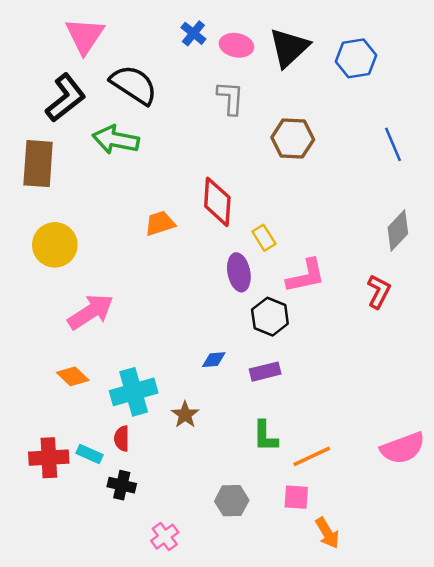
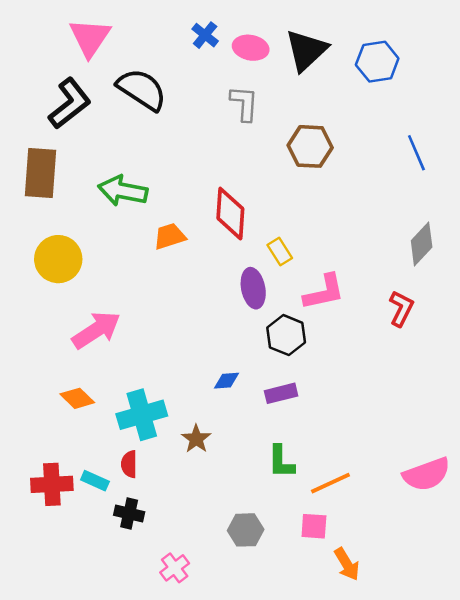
green arrow: (116, 140) -> (123, 191), moved

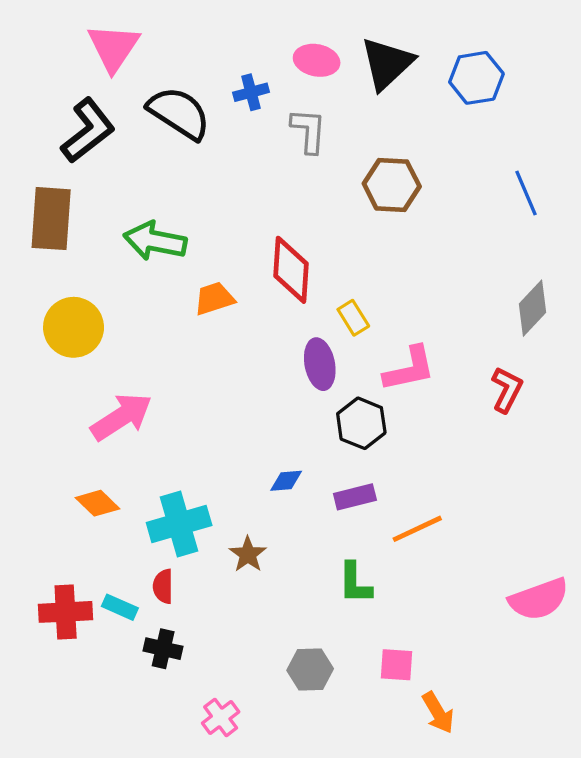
blue cross: (205, 35) -> (251, 92), moved, turned 36
orange line: (330, 483) -> (417, 529), moved

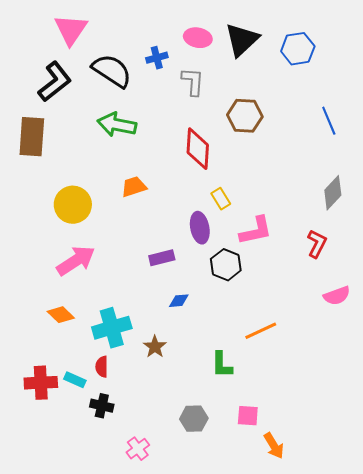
green arrow: (155, 241) -> (117, 125), moved
red diamond: (291, 270) -> (198, 149), moved
yellow circle: (74, 327) -> (73, 205), moved
purple rectangle: (355, 497) -> (162, 258), moved
pink semicircle: (539, 599) -> (337, 296), moved, size x0.7

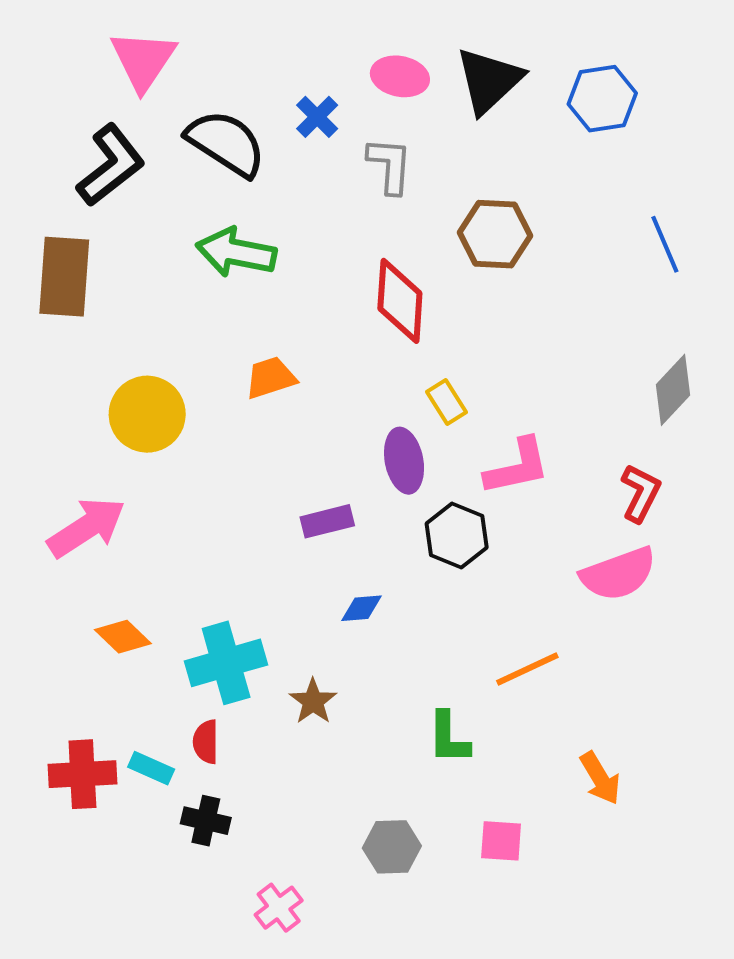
blue cross: (157, 58) -> (317, 117), turned -30
pink arrow: (76, 261) -> (86, 527), moved
pink semicircle: (337, 296) -> (618, 574), moved, size x1.4
orange arrow: (274, 446) -> (600, 778), moved

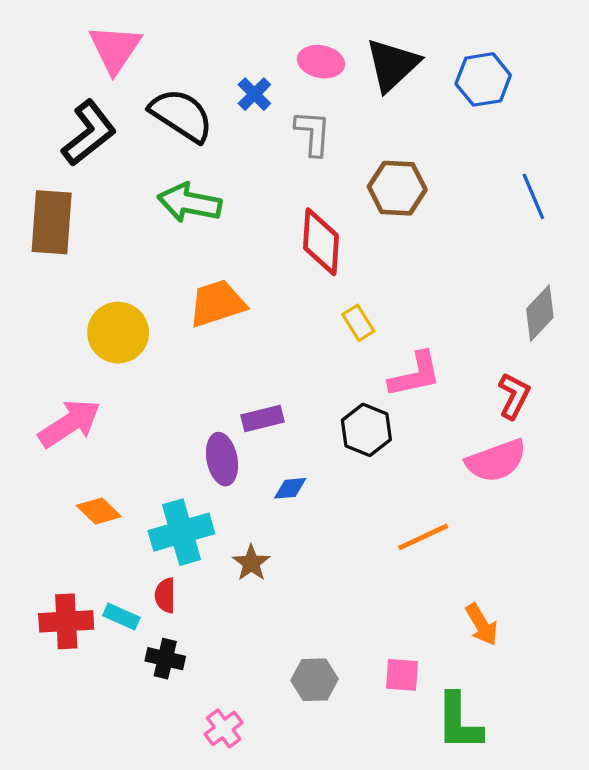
orange trapezoid: (271, 378) -> (217, 303), size x1.4
purple ellipse: (404, 461) -> (222, 459), moved
green L-shape: (449, 738) -> (459, 722), moved, size x1.4

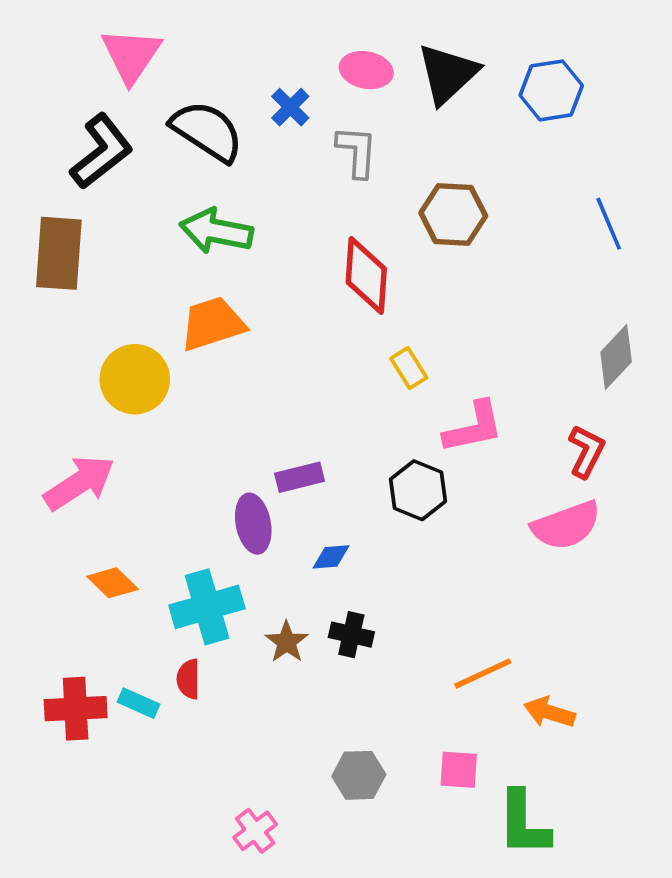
orange trapezoid: (217, 303) -> (213, 324), moved
orange line: (423, 537) -> (483, 673), moved
orange arrow: (482, 625) -> (549, 712), turned 138
black cross: (165, 659) -> (351, 635), moved

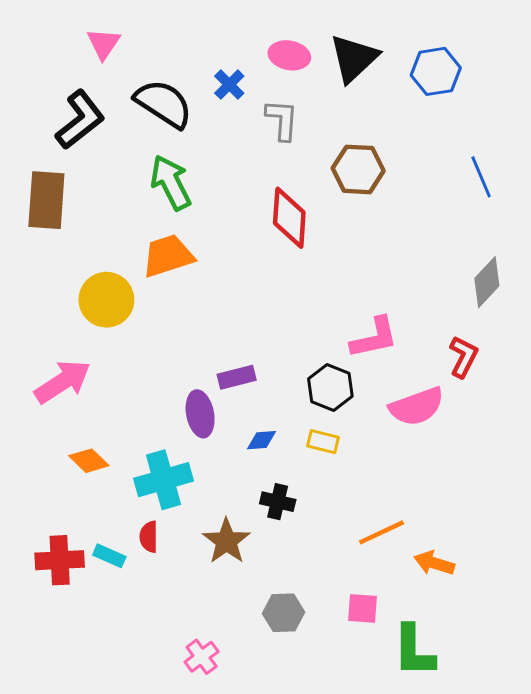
pink triangle: (131, 55) -> (104, 44), size x0.7
green arrow: (216, 231) -> (171, 183), turned 52
yellow rectangle: (409, 368) -> (323, 442), moved, turned -44
pink semicircle: (566, 525) -> (417, 407), moved
brown star: (287, 642) -> (226, 541), moved, size x1.4

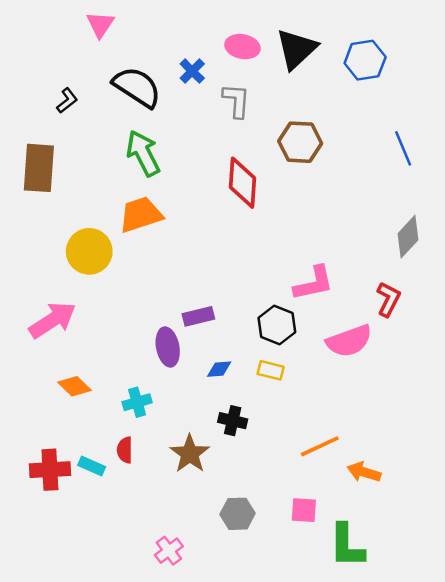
pink triangle: (104, 44) -> (100, 25), moved
black L-shape: (80, 120) -> (67, 101), size x0.5
cyan cross: (164, 480) -> (137, 402), size x0.6

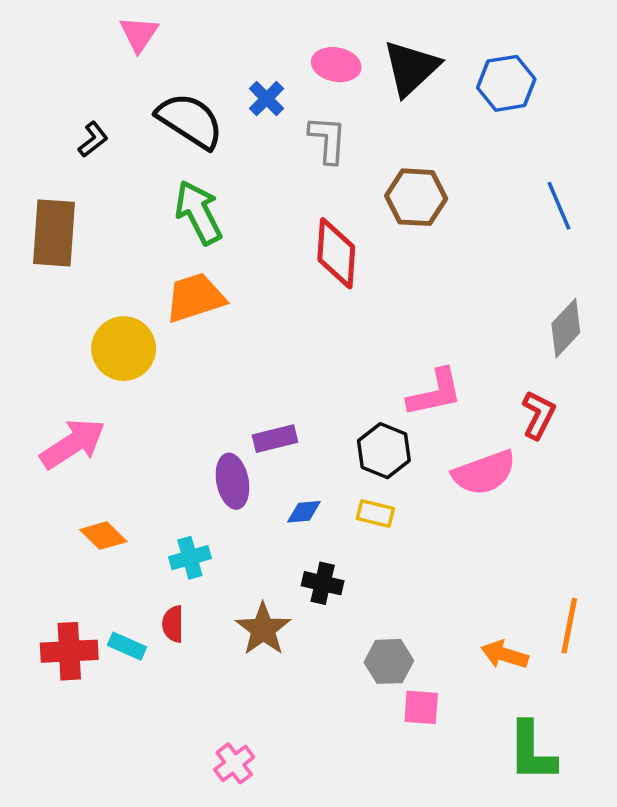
orange line: (320, 446) -> (569, 626), moved, turned -54
gray hexagon: (238, 514) -> (389, 661), moved
green L-shape: (347, 546) -> (532, 752), moved

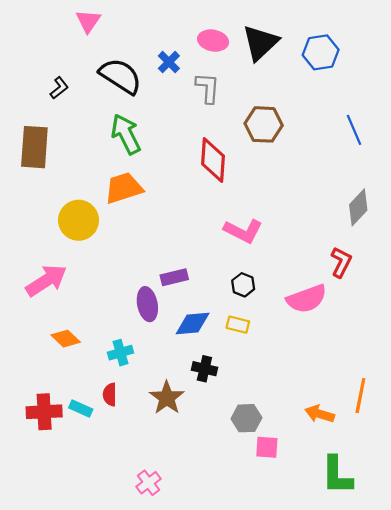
pink L-shape: (435, 393) -> (243, 231), moved, turned 39
black hexagon: (384, 451) -> (243, 285), size x0.7
blue diamond: (304, 512) -> (193, 324), size x1.6

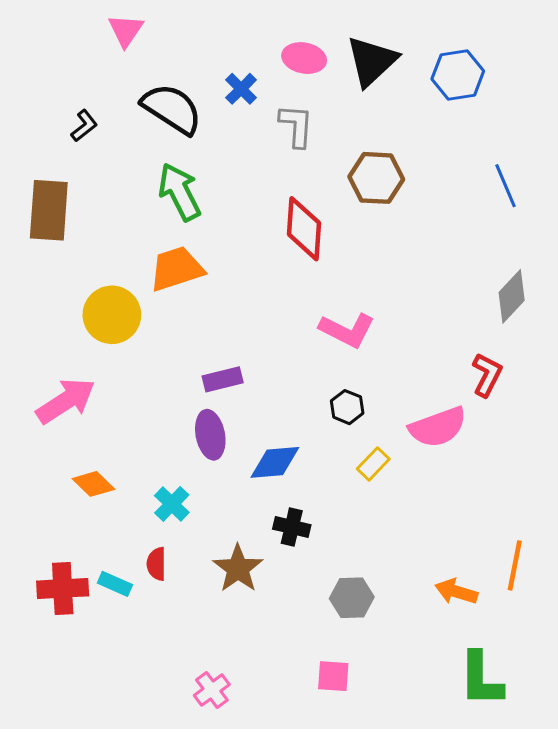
purple rectangle: (174, 277) -> (223, 379), moved
yellow rectangle: (238, 325) -> (373, 464), moved, turned -60
cyan cross: (121, 353) -> (172, 504), turned -30
pink square: (267, 447) -> (333, 676), moved

